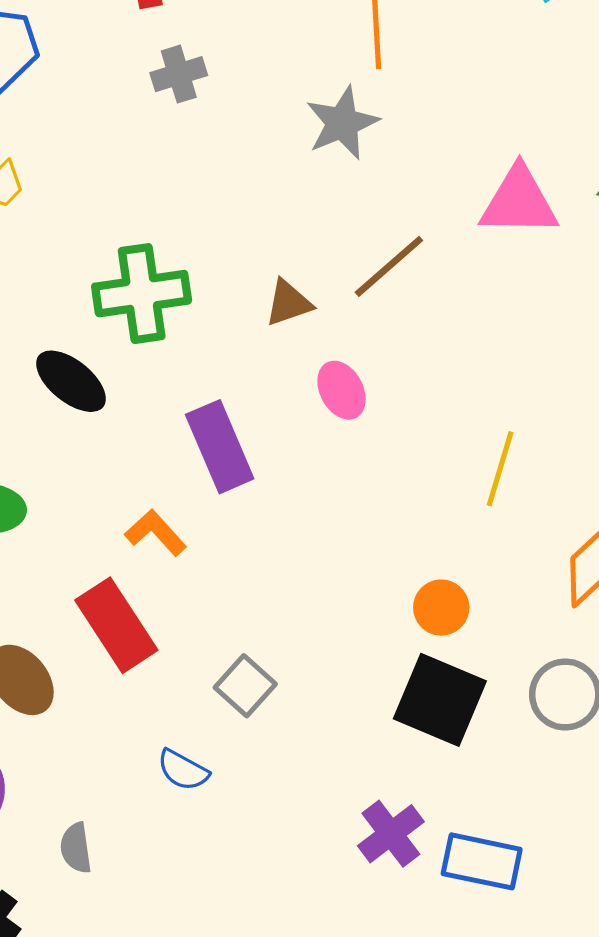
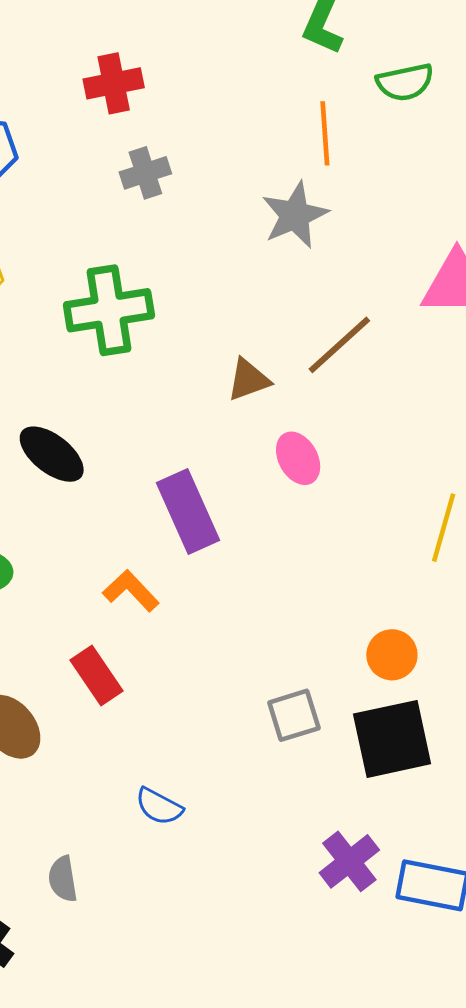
green cross: (142, 294) -> (109, 310), moved
red rectangle: (116, 625) -> (96, 676), size x0.7
gray square: (245, 686) -> (294, 715), moved, turned 32
black square: (440, 700) -> (392, 739), turned -34

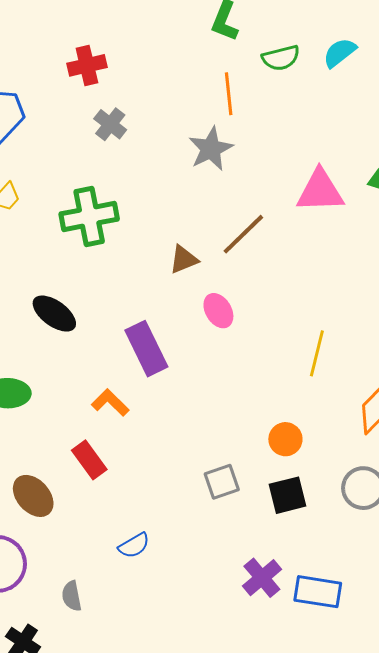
gray cross: (145, 173) -> (110, 124), turned -32
black square: (392, 739) -> (287, 495), size x0.7
blue semicircle: (159, 806) -> (134, 546), turned -56

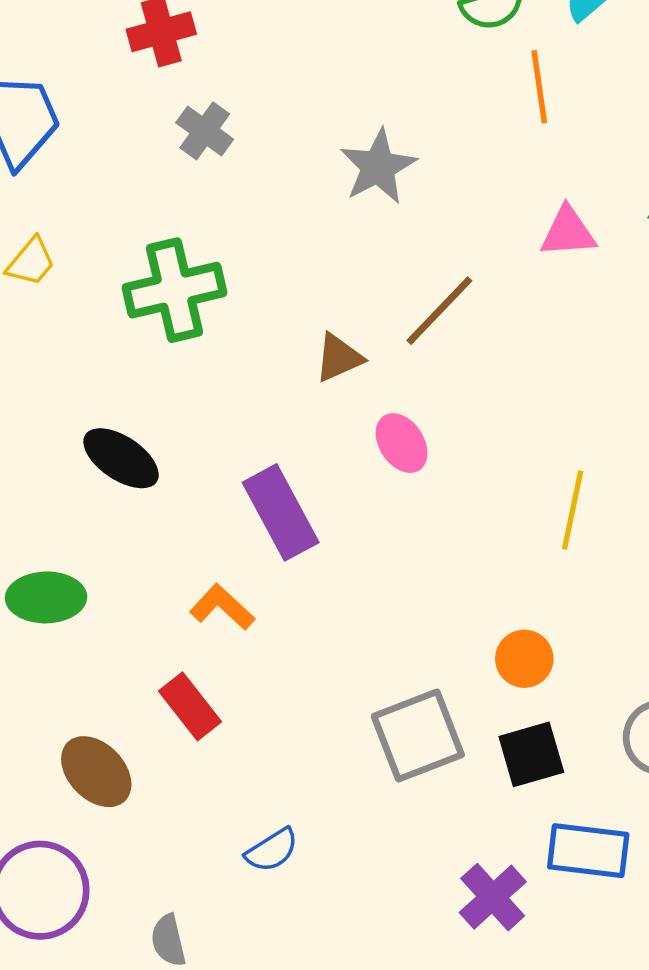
orange line: (229, 94) -> (539, 87), moved
pink triangle: (320, 191) -> (568, 232), size x0.7
gray square: (222, 482) -> (418, 735), size x1.5
blue rectangle: (318, 592) -> (588, 851), moved

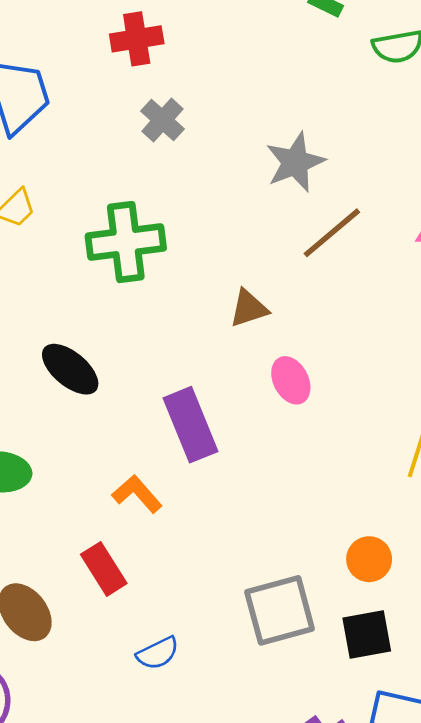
brown line: (439, 311) -> (332, 233), moved
blue semicircle: (272, 850) -> (158, 653), moved

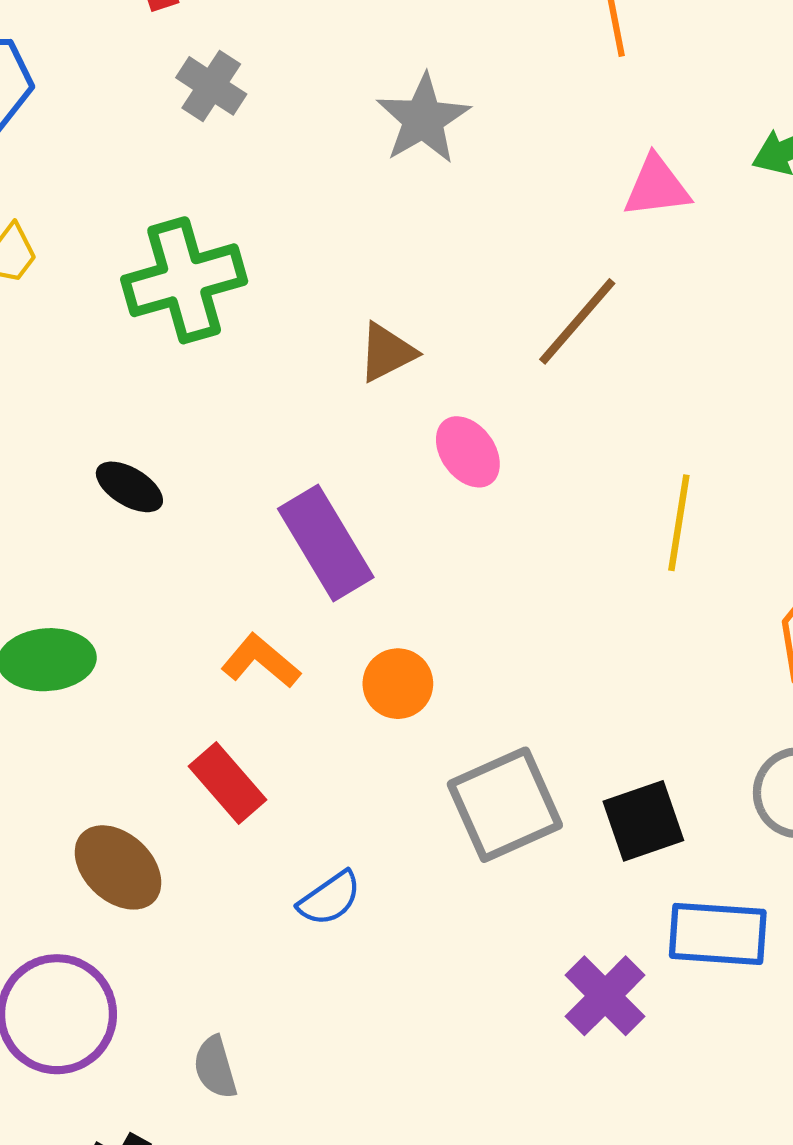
brown line: (332, 233) -> (577, 321), moved
black ellipse: (70, 369) -> (129, 487), size x0.7
orange circle: (369, 559) -> (398, 684), moved

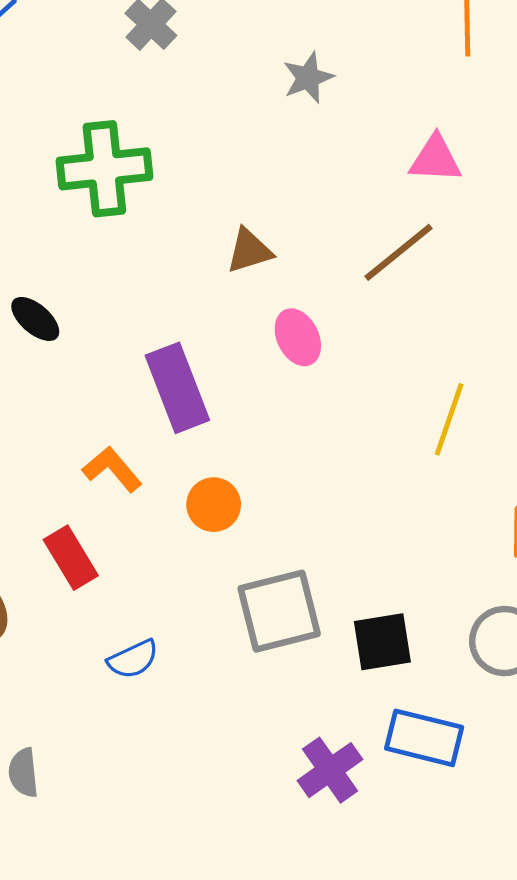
gray star: (423, 119) -> (308, 78), size x0.7
pink triangle: (657, 187) -> (435, 159), moved

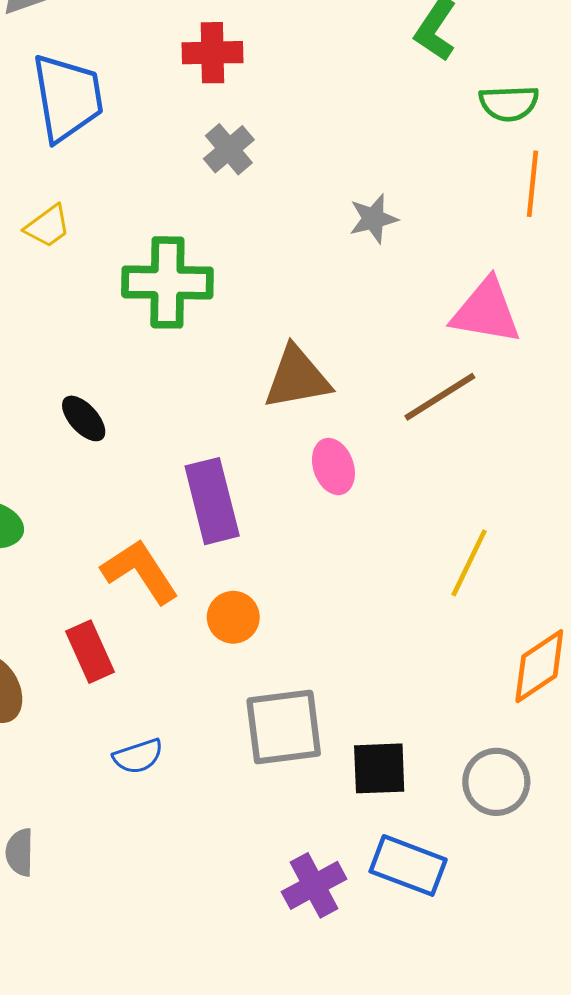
pink triangle: (435, 159) -> (486, 311), size x1.4
brown triangle: (249, 251) -> (297, 378), size x1.5
orange L-shape: (112, 469) -> (140, 571), size x1.4

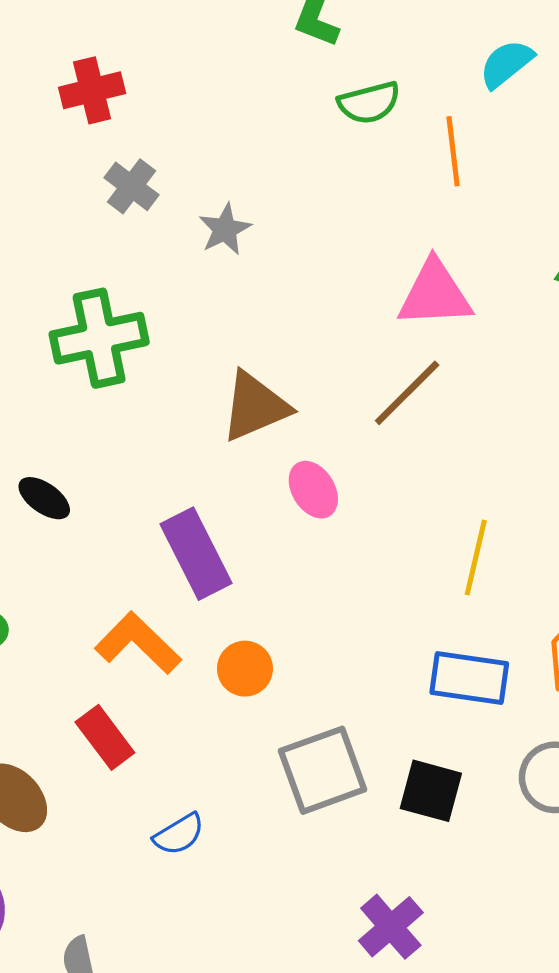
green semicircle: (509, 103) -> (369, 103), moved
gray star: (373, 219) -> (225, 229), moved
black square: (379, 768) -> (431, 791), turned 30
blue rectangle: (408, 865) -> (469, 678), moved

